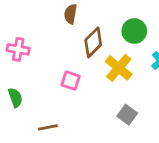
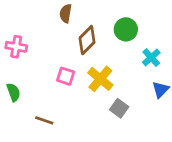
yellow cross: (119, 68) -> (100, 79), moved
brown line: (48, 127) -> (44, 120), turned 30

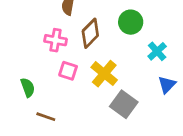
pink cross: (16, 47) -> (56, 40), moved
green semicircle: (14, 92) -> (28, 87), moved
gray square: (119, 108) -> (124, 104), size x1.4

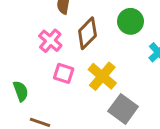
pink cross: (56, 40) -> (50, 41), turned 30

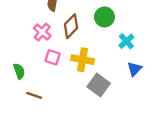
yellow cross: (102, 76) -> (83, 60), turned -30

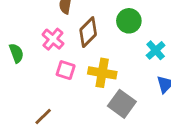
green semicircle: (19, 71) -> (16, 53), moved
brown line: (34, 95) -> (43, 116), turned -63

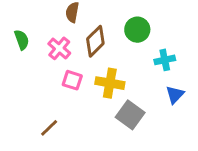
cyan cross: (156, 50) -> (165, 60), turned 30
green semicircle: (16, 53) -> (22, 40), moved

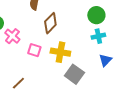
green circle: (137, 30) -> (96, 15), moved
pink cross: (59, 48) -> (12, 36), moved

